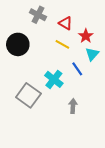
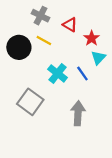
yellow line: (62, 44) -> (44, 41), moved
cyan cross: (54, 79) -> (58, 73), moved
gray arrow: (73, 106) -> (78, 113), size x1.5

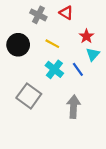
red triangle: (70, 25) -> (66, 13), moved
yellow line: (44, 41) -> (52, 44), moved

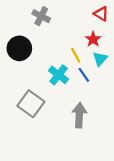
red triangle: (66, 13) -> (101, 14), moved
yellow line: (52, 44) -> (76, 55), moved, turned 32

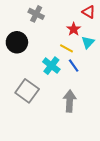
red star: (93, 39) -> (74, 29), moved
yellow line: (76, 55) -> (67, 48), turned -32
cyan triangle: (100, 59) -> (88, 42), moved

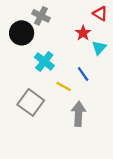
black circle: (17, 42) -> (22, 33), moved
yellow line: (67, 48) -> (64, 86), moved
cyan cross: (51, 66) -> (44, 61), moved

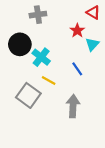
gray cross: (41, 16) -> (38, 15), turned -35
black circle: (22, 33) -> (20, 44), moved
yellow line: (64, 86) -> (49, 81), moved

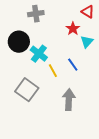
yellow line: (49, 81) -> (53, 71), moved, turned 32

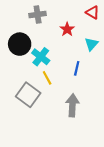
red star: (73, 29) -> (67, 29), moved
blue line: (73, 65) -> (77, 68), turned 48
yellow line: (53, 71) -> (47, 78), moved

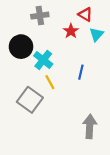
red triangle: (92, 12) -> (85, 14), moved
cyan triangle: (91, 44) -> (96, 34), moved
gray arrow: (72, 105) -> (90, 126), moved

